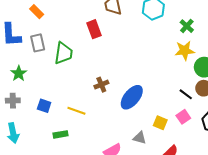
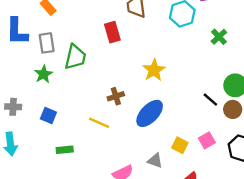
yellow star: (185, 51) -> (154, 70), moved, turned -30
green star: (19, 73) -> (44, 74), moved
black line: (186, 94) -> (210, 100), moved
yellow line: (76, 111) -> (99, 123), moved

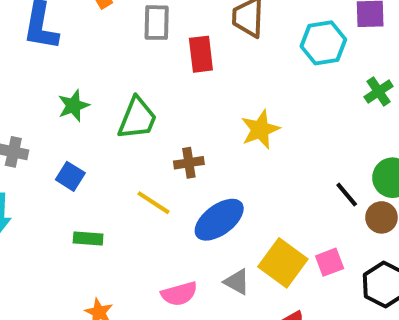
gray rectangle: (47, 43) -> (157, 23), moved
green trapezoid: (75, 57) -> (137, 118), moved
blue ellipse: (150, 113) -> (219, 220), moved
yellow square: (180, 145) -> (283, 263), size x1.6

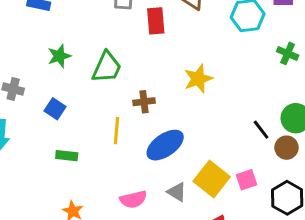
green cross: (379, 92) -> (288, 53), turned -35
yellow line: (154, 203) -> (116, 131), turned 60

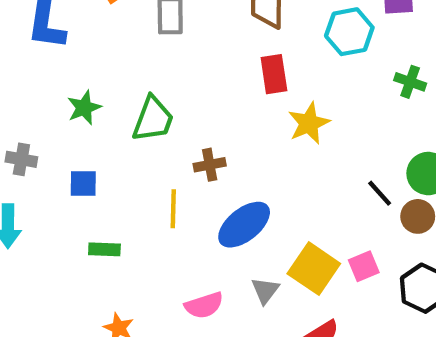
red rectangle: (156, 21) -> (274, 74), moved
yellow star: (198, 79) -> (309, 123), moved
blue square: (55, 109) -> (83, 183), turned -30
gray triangle: (177, 192) -> (265, 290), turned 40

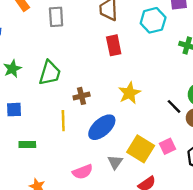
yellow star: (309, 123) -> (129, 93), moved

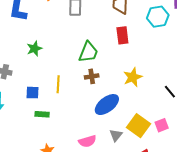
green trapezoid: (50, 73) -> (88, 52), moved
blue square: (14, 110) -> (32, 93), moved
yellow line: (63, 121) -> (58, 84), moved

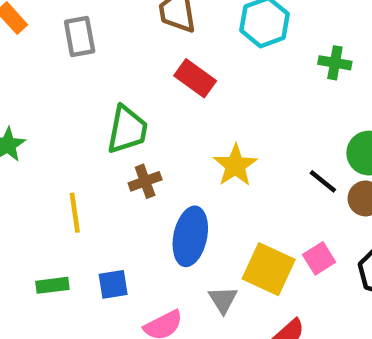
red rectangle: (122, 35) -> (195, 78), turned -36
blue square: (32, 93) -> (113, 284), moved
blue ellipse: (107, 105) -> (190, 236), turned -30

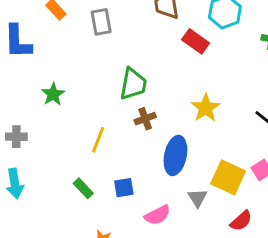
red rectangle: (195, 78) -> (196, 41), moved
yellow line: (75, 213) -> (98, 140), turned 30
green rectangle: (52, 285) -> (83, 188), turned 54

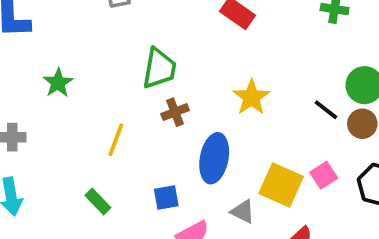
blue square: (124, 188) -> (166, 198), moved
gray triangle: (197, 198) -> (243, 212), turned -30

